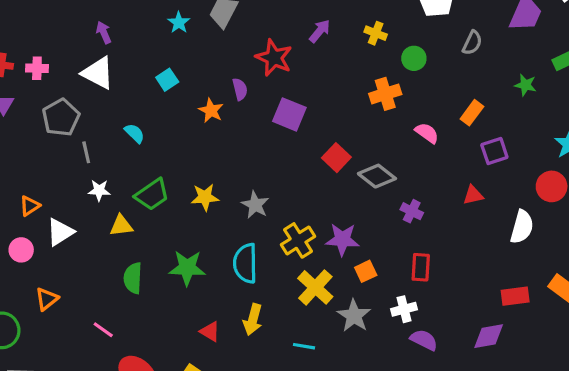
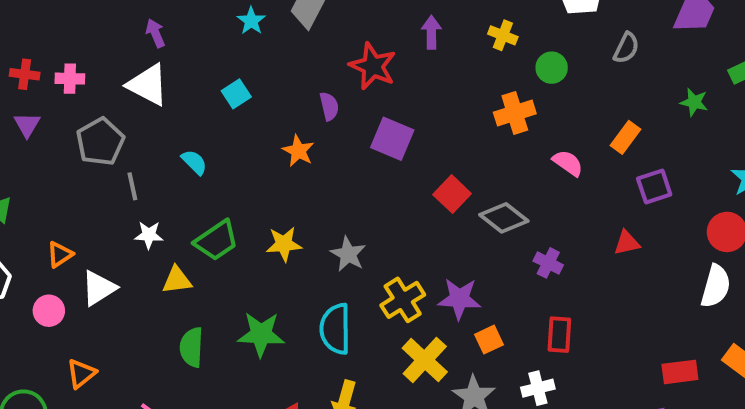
purple arrow: (320, 31) -> (431, 32), turned -40
orange star: (211, 110) -> (298, 151), moved
white semicircle: (522, 227) -> (716, 286), moved

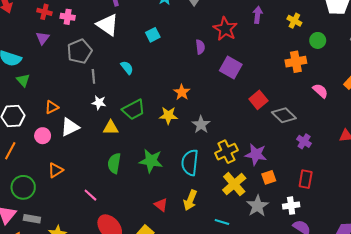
orange star: (298, 151) -> (182, 92), moved

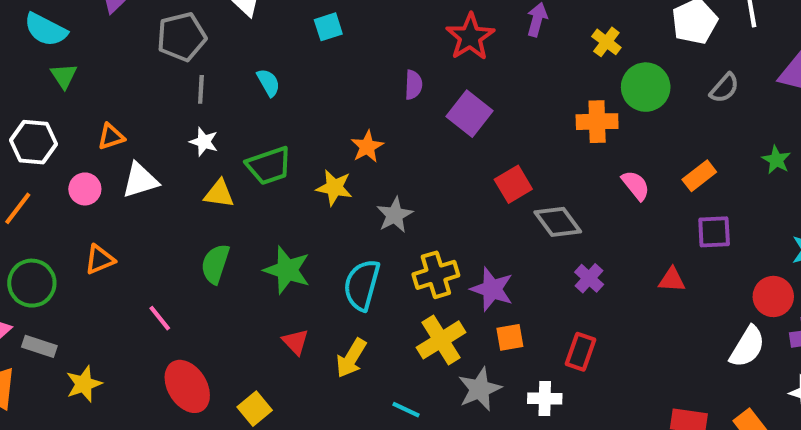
green circle: (318, 40) -> (646, 87), size x1.5
purple semicircle: (200, 47) -> (413, 85), moved
red triangle: (161, 205) -> (295, 342), moved

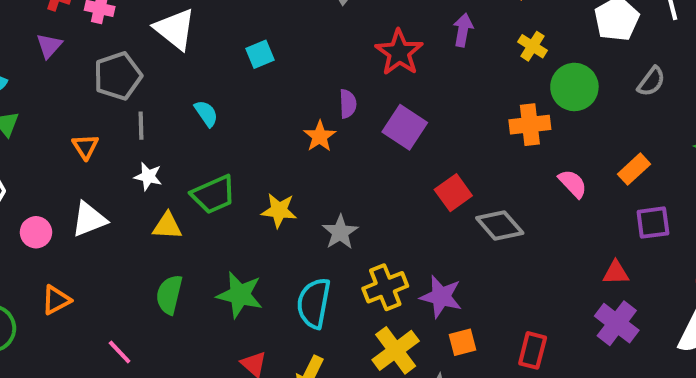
orange triangle: (111, 137) -> (85, 147), moved, turned -40
orange star: (367, 147) -> (320, 136), moved
purple cross: (589, 278) -> (617, 323), moved, size x1.5

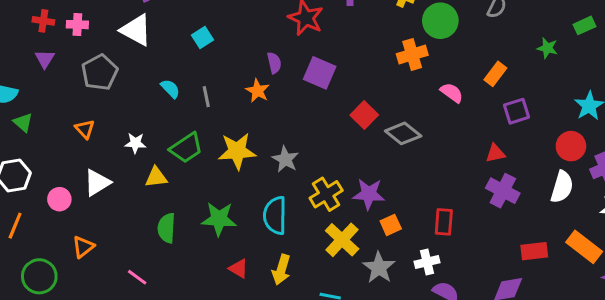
gray line: (141, 126) -> (206, 97), moved
yellow star: (279, 210) -> (237, 151), size x1.4

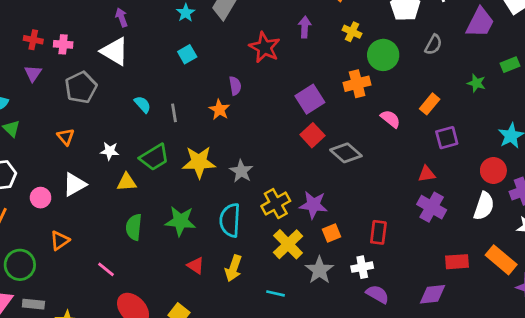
cyan square: (203, 38) -> (187, 54), moved
purple square: (320, 73) -> (310, 99), moved, turned 32

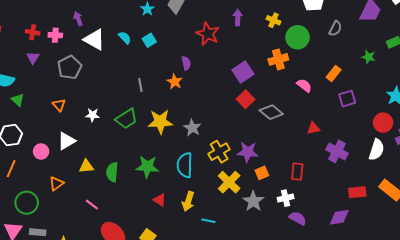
purple arrow: (122, 17) -> (78, 19), moved
cyan semicircle: (143, 104) -> (125, 38), moved
red triangle: (427, 174) -> (313, 128), moved
yellow triangle: (127, 182) -> (86, 166), moved
cyan line: (275, 293) -> (208, 221), moved

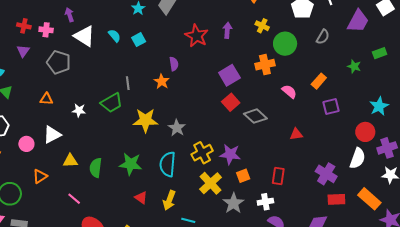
purple arrow: (238, 18) -> (227, 30), moved
gray pentagon: (70, 67) -> (59, 62), turned -30
orange triangle: (59, 105) -> (46, 99), turned -48
green trapezoid: (126, 119) -> (112, 103), moved
purple cross: (337, 151) -> (326, 174), moved

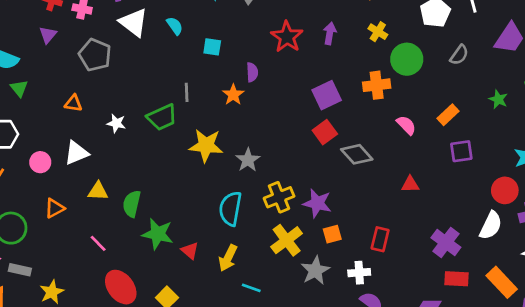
cyan square: (139, 40) -> (212, 47), moved, turned 32
green star: (131, 164) -> (158, 234), moved

